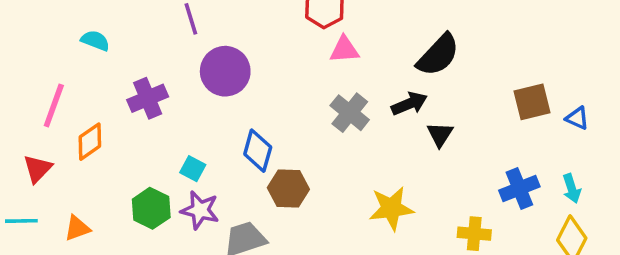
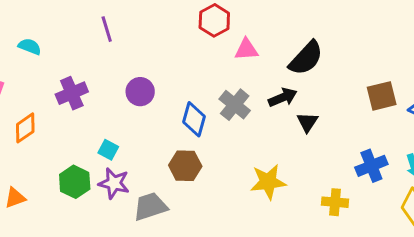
pink triangle: (344, 50) -> (246, 49), moved
purple circle: (225, 71) -> (140, 92), moved, size x0.7
blue diamond: (258, 151) -> (194, 119), moved

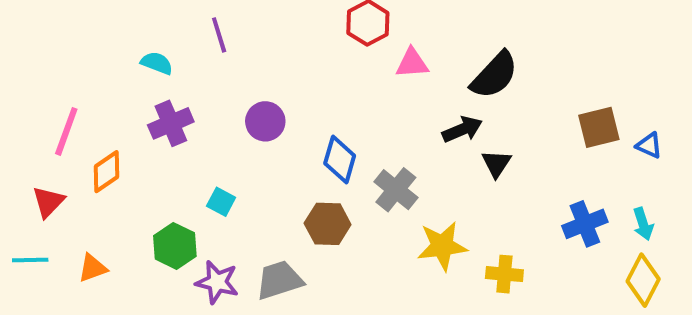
cyan semicircle: (30, 47) -> (157, 63), moved
gray cross: (235, 105) -> (396, 190), moved
purple star: (114, 183) -> (217, 282), moved
yellow cross: (335, 202) -> (504, 274), moved

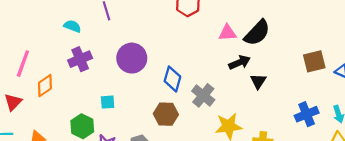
pink triangle: (412, 63) -> (227, 33), moved
purple circle: (265, 121) -> (132, 58), size x1.4
cyan square: (221, 202) -> (108, 102), turned -32

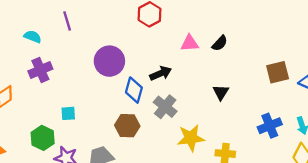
black semicircle: (257, 33) -> (220, 43), size x0.6
purple circle: (132, 58) -> (109, 61), moved
black arrow: (240, 62) -> (161, 73), moved

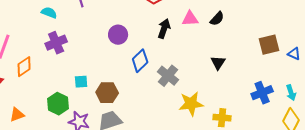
purple circle: (109, 61) -> (118, 35), size x0.7
black arrow: (161, 73) -> (164, 29), moved, turned -48
blue diamond: (134, 90) -> (140, 61), turned 30
brown hexagon: (127, 126) -> (107, 93), moved

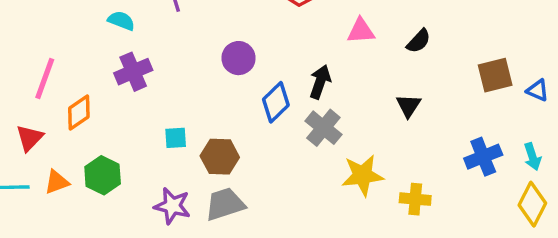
black semicircle: (217, 19) -> (419, 41), moved
black arrow: (164, 29) -> (320, 82), moved
green hexagon: (58, 104) -> (103, 175), moved
orange triangle: (17, 115) -> (57, 182), moved

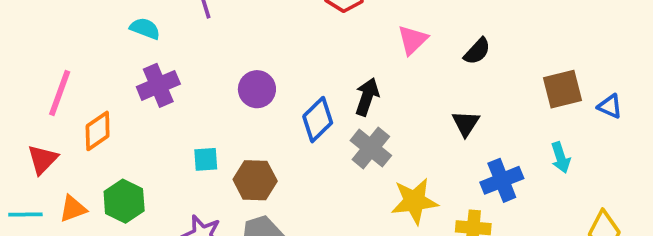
pink triangle: (361, 31) -> (413, 40), turned -40
purple circle: (239, 58) -> (257, 89), moved
blue cross: (483, 157) -> (502, 180), moved
cyan arrow: (532, 157) -> (561, 158), moved

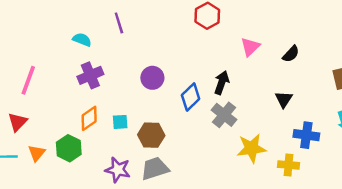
orange diamond: (98, 131) -> (89, 118), moved
blue cross: (502, 180) -> (306, 135), turned 30
orange triangle: (73, 209) -> (37, 153), turned -30

